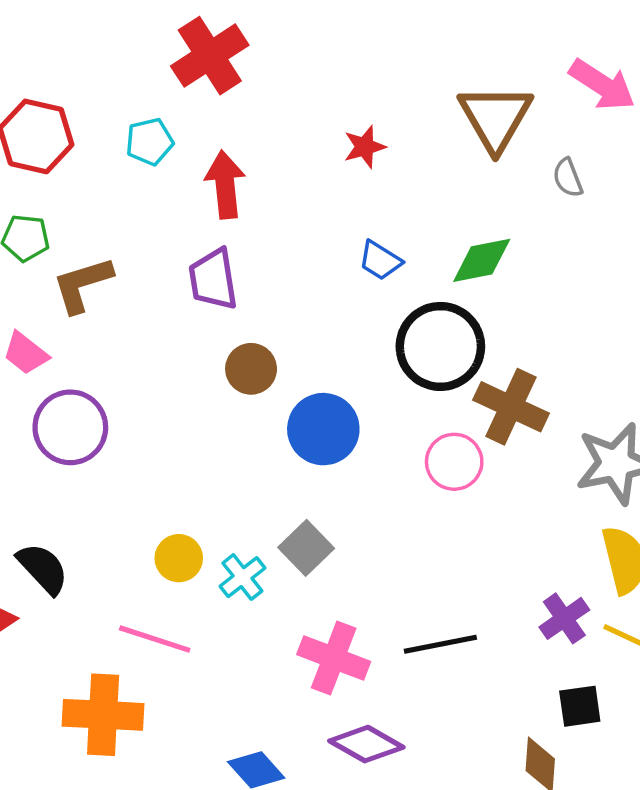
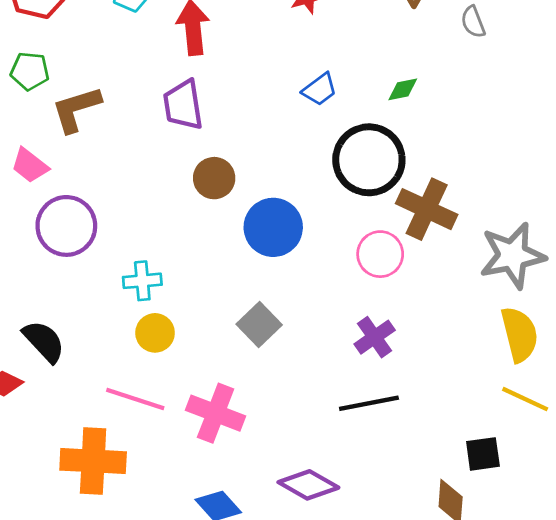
blue trapezoid: (380, 260) -> (320, 89), turned -69
green diamond: (482, 260) -> (403, 89), size x0.6
cyan cross: (242, 577) -> (142, 281), moved, turned 33
purple cross: (564, 618) -> (375, 337), moved
pink cross: (334, 658) -> (216, 413), moved

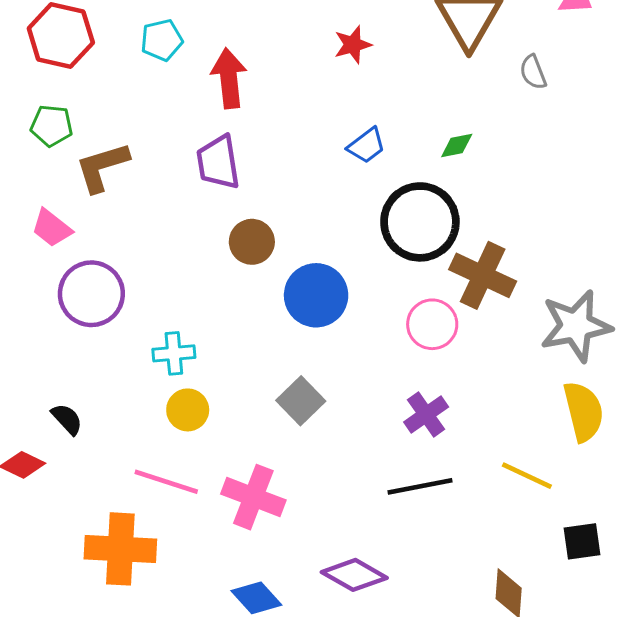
black semicircle: (44, 341) -> (67, 419), size x0.7
yellow line: (525, 399) -> (527, 476), moved
black square: (483, 454) -> (582, 541), moved

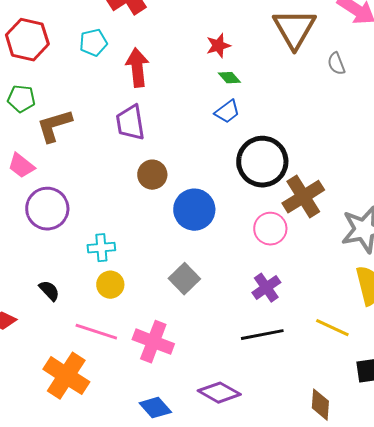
green diamond: (457, 146) -> (229, 78), moved, turned 60
brown cross: (483, 275) -> (303, 197), turned 33
black semicircle: (67, 419) -> (49, 291), moved
orange cross: (120, 549) -> (66, 376), turned 30

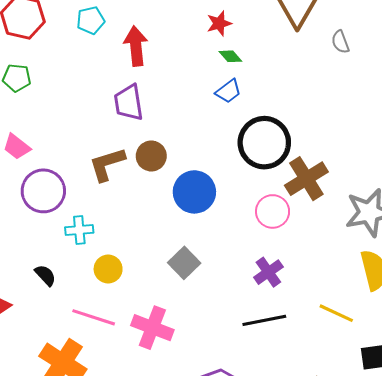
brown L-shape: (54, 126) -> (107, 164), moved
cyan cross: (101, 248) -> (79, 230), moved

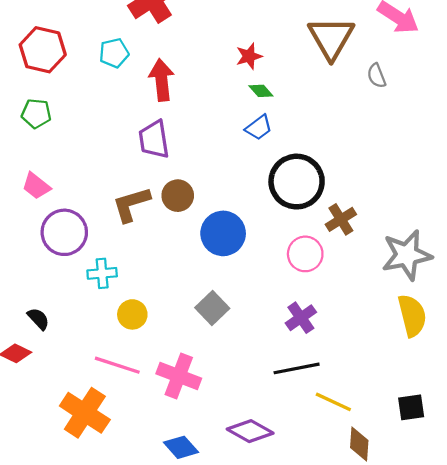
brown cross: (306, 179) -> (341, 219), size x0.7
black semicircle: (45, 275) -> (38, 319), moved
yellow line: (336, 313) -> (333, 402), moved

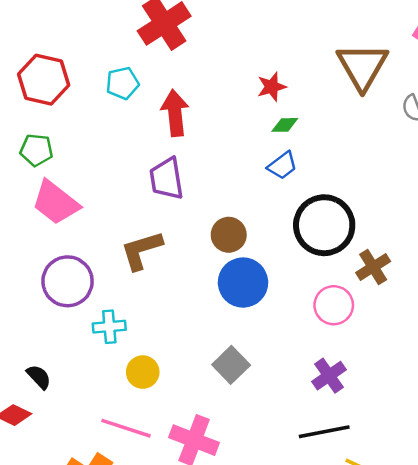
green diamond: (261, 91) -> (285, 125), turned -50
pink trapezoid: (36, 186) -> (56, 203), moved, size x1.5
brown circle: (178, 196) -> (229, 235), moved

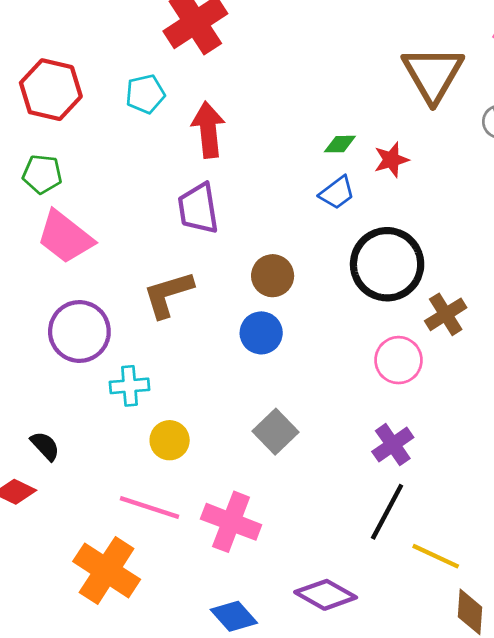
red star: (272, 87) -> (391, 160), moved
blue circle: (243, 283) -> (261, 333), moved, size x0.7
black line: (324, 432) -> (387, 512), turned -51

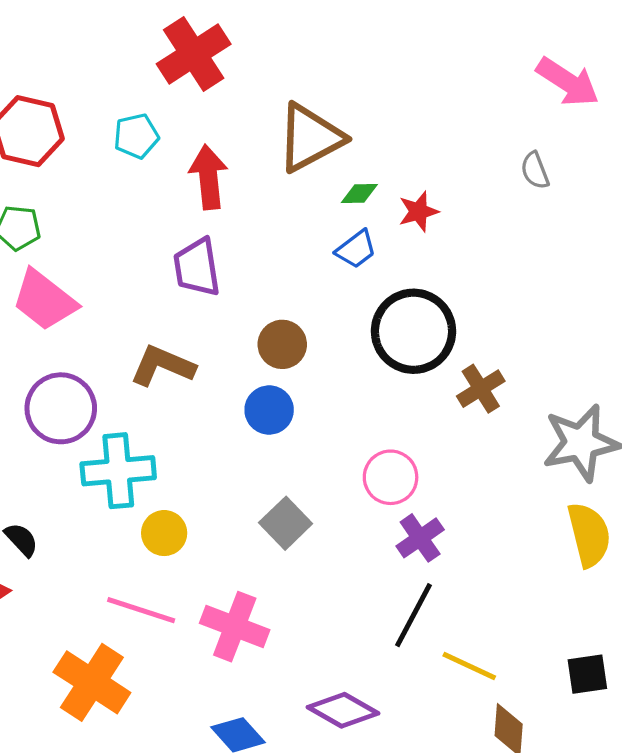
brown triangle: (433, 74) -> (310, 138), moved, turned 32
brown L-shape: (168, 294) -> (162, 366), turned 40
pink circle: (399, 360) -> (391, 477), moved
cyan cross: (129, 386) -> (118, 471), size x1.6

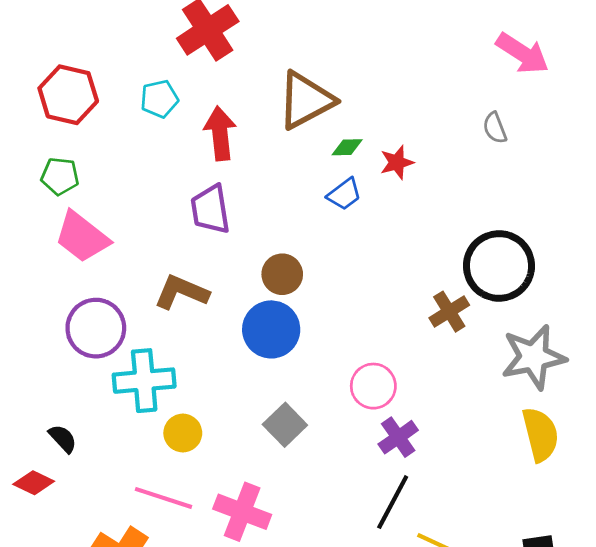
black circle: (413, 331) -> (499, 266), moved
blue circle: (269, 410) -> (271, 329), size x1.4

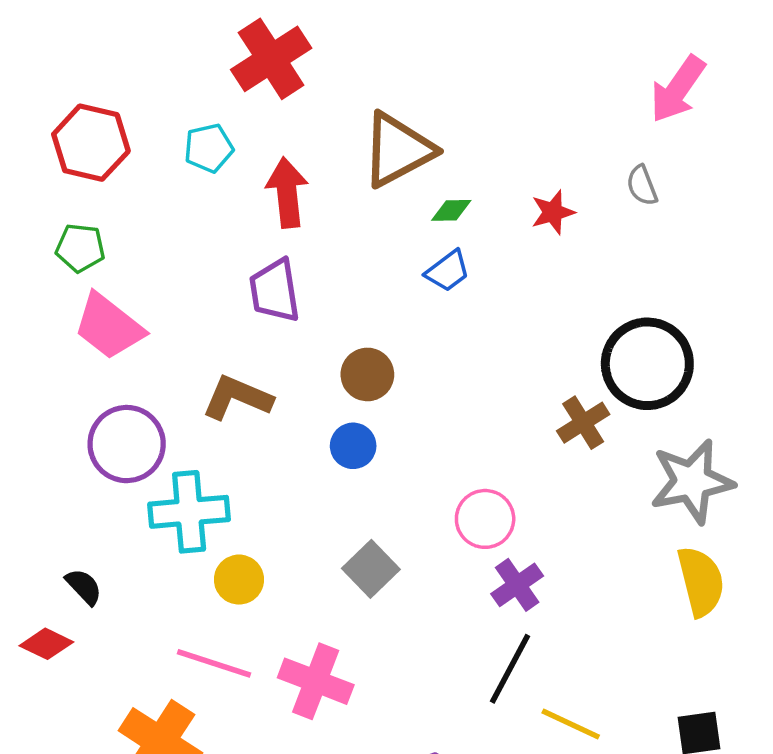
pink arrow: (522, 53) -> (678, 89), turned 92
red star: (397, 162) -> (553, 212), moved
blue circle: (271, 329) -> (353, 446), size x0.6

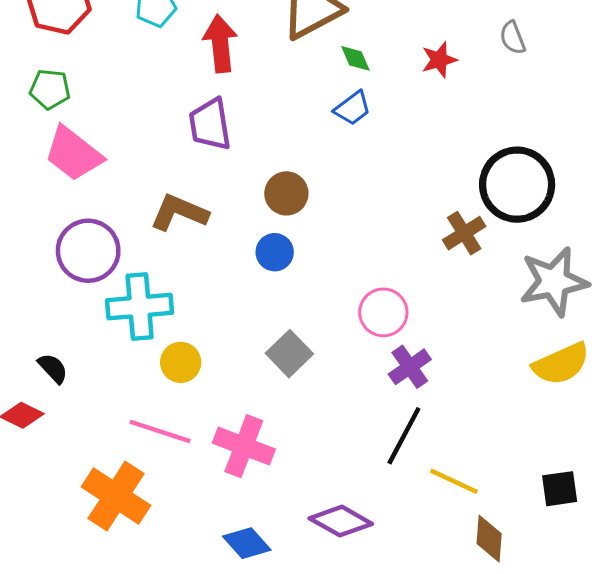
green diamond: (451, 210) -> (355, 58), turned 68
yellow semicircle: (701, 581) -> (561, 364), turned 80

